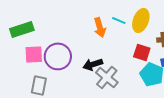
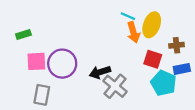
cyan line: (119, 20) -> (128, 16), moved
orange arrow: (100, 27) -> (133, 32), moved
green rectangle: (22, 29) -> (23, 34), size x0.6

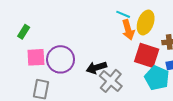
green rectangle: (23, 34) -> (24, 32), turned -40
red square: (153, 59) -> (147, 55), size x1.4

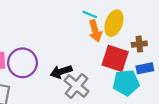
cyan pentagon: (157, 78) -> (126, 83), turned -30

